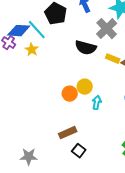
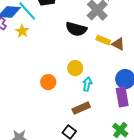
orange circle: (70, 94) -> (48, 82), moved
brown rectangle: (68, 133) -> (81, 108), moved

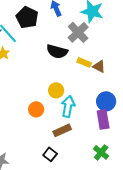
orange circle: (48, 82) -> (36, 109), moved
cyan arrow: (87, 84) -> (68, 106), size x1.5

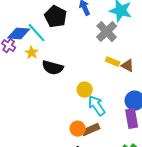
black semicircle: (57, 51) -> (53, 68), moved
cyan arrow: (68, 106) -> (97, 106), turned -45
orange circle: (36, 109) -> (78, 129), moved

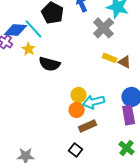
yellow circle: (85, 90) -> (79, 95), moved
cyan arrow: (97, 106) -> (94, 102), turned -70
orange circle: (78, 129) -> (77, 110), moved

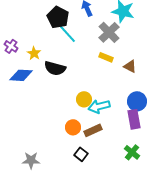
cyan line: (34, 29) -> (67, 33), moved
blue diamond: (16, 30) -> (21, 75), moved
yellow rectangle: (110, 58) -> (106, 57), moved
orange circle: (77, 110) -> (73, 127), moved

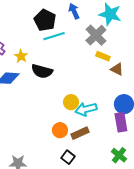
cyan line: (67, 33) -> (54, 36), turned -65
yellow rectangle: (106, 57) -> (103, 56), moved

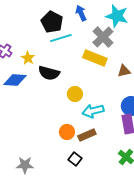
yellow rectangle: (103, 56) -> (95, 58), moved, size x1.6
brown triangle: (117, 69) -> (124, 71), turned -40
yellow circle: (71, 102) -> (75, 94), moved

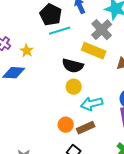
black semicircle: (49, 73) -> (73, 66), moved

